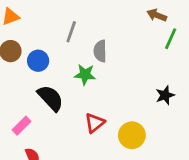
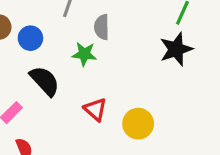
black star: (165, 95) -> (176, 49), moved, size x1.5
red triangle: (95, 123) -> (95, 109), turned -40

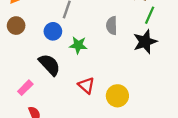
gray semicircle: (102, 27) -> (112, 26), moved
blue circle: (30, 38) -> (53, 31), moved

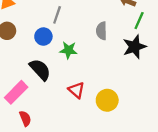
pink rectangle: (25, 88) -> (16, 92), size x1.5

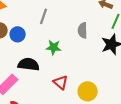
blue circle: (43, 37) -> (18, 34), moved
black semicircle: (40, 70) -> (29, 64), turned -40

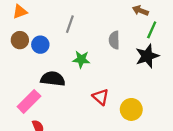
red triangle: (61, 82) -> (101, 97), moved
yellow circle: (88, 91) -> (131, 109), moved

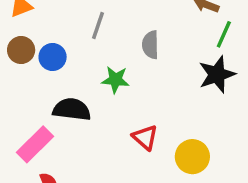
gray semicircle: (114, 40) -> (150, 45), moved

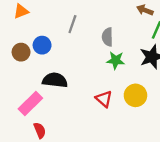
brown circle: (21, 50) -> (21, 52), moved
green star: (115, 80) -> (116, 60), moved
yellow circle: (192, 157) -> (135, 95), moved

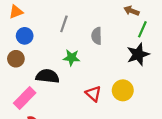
blue circle: (42, 45) -> (25, 36), moved
brown circle: (21, 52) -> (16, 59), moved
green star: (116, 60) -> (72, 58), moved

